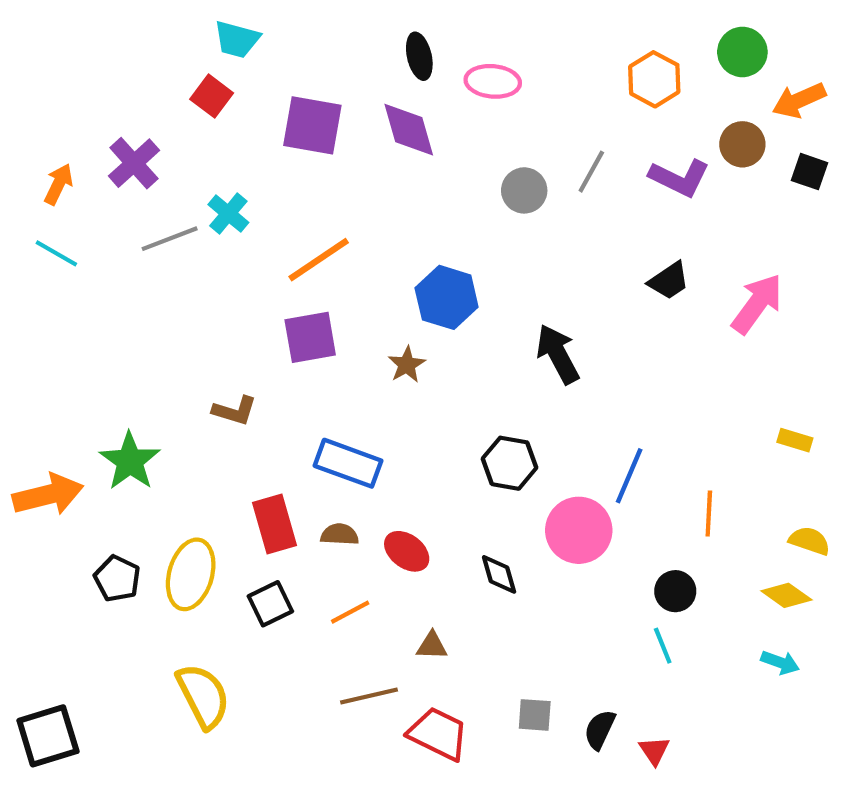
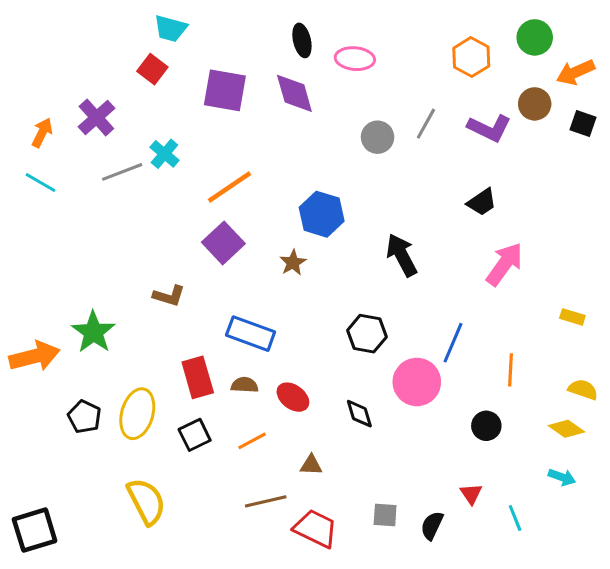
pink arrow: (757, 304) -> (504, 264), moved
purple square: (310, 337) -> (223, 243), turned -33
cyan line: (663, 646) -> (515, 518), moved
red triangle: (654, 751) -> (471, 494), moved

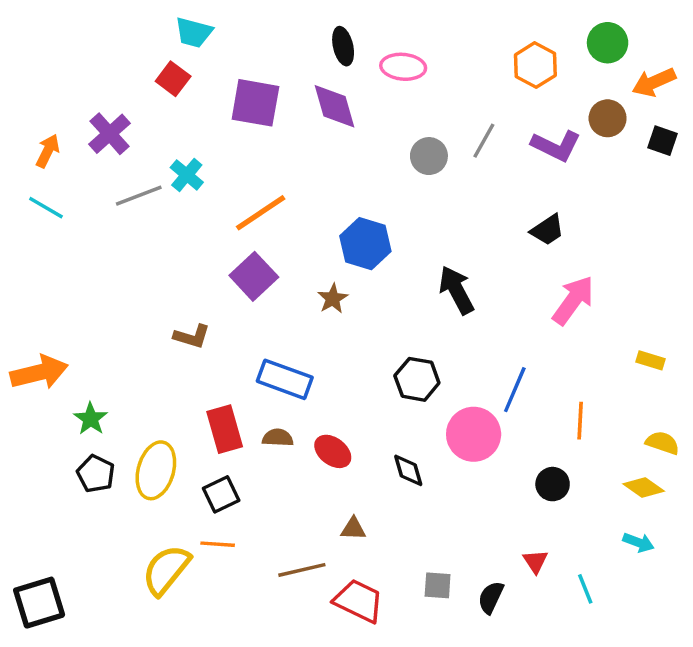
green star: (93, 332) -> (91, 419), moved, size x0.7
orange arrow: (35, 356) -> (39, 372), moved
orange line: (252, 441) -> (218, 544), moved, turned 32
yellow semicircle: (146, 501) -> (166, 570), turned -114

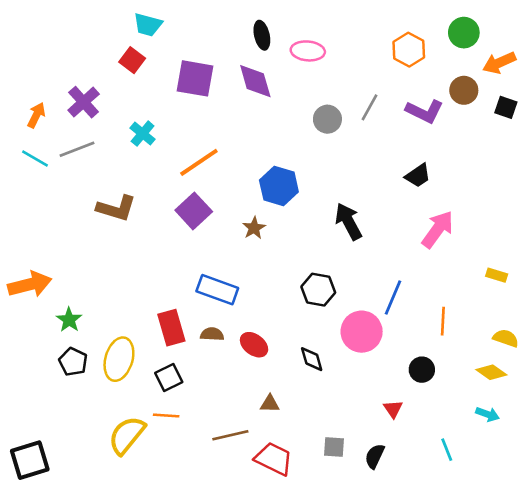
gray line: (139, 196) -> (77, 149), moved
brown L-shape: (192, 336) -> (116, 208), moved, size x1.4
red triangle: (535, 561) -> (393, 409), moved

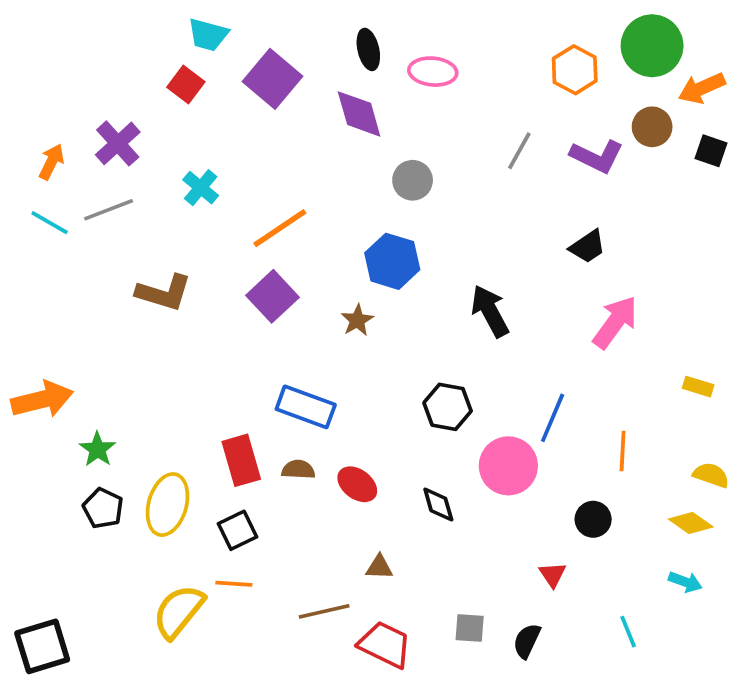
green circle: (464, 33) -> (652, 46), size x1.4
purple square: (195, 78) -> (273, 79), moved, turned 30
gray circle: (327, 119) -> (413, 180), moved

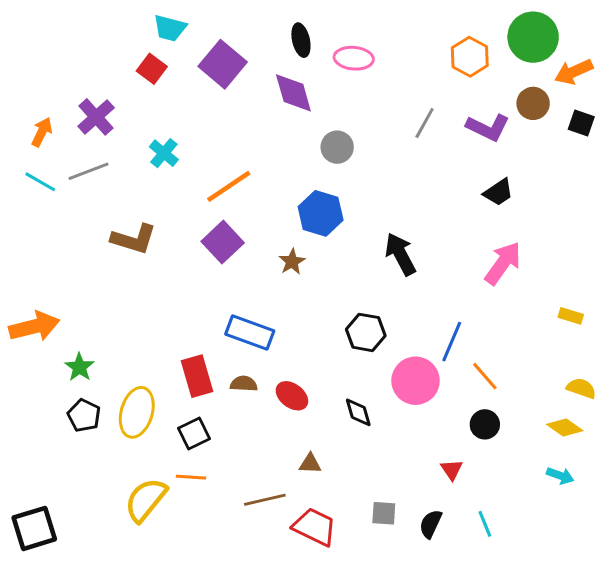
black trapezoid: (588, 247) -> (498, 192), moved
orange line: (623, 451) -> (485, 376), moved, turned -44
cyan line: (628, 632) -> (485, 524), moved

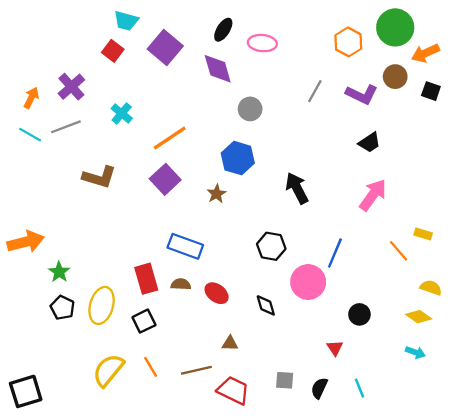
black ellipse: (301, 40) -> (223, 30), turned 45
orange line: (485, 376) -> (399, 251), moved
orange line: (191, 477) -> (151, 367), moved, turned 55

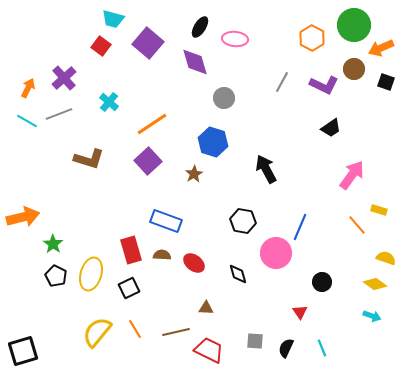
pink arrow: (373, 195) -> (352, 175), moved

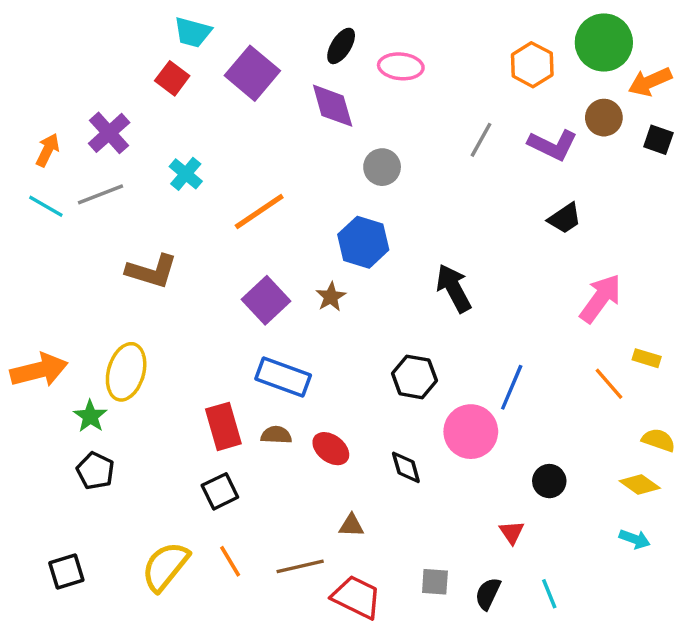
purple square: (148, 161) -> (266, 300), moved
yellow ellipse: (91, 274) -> (126, 372), moved
black square: (23, 351) -> (66, 571), moved, size x0.7

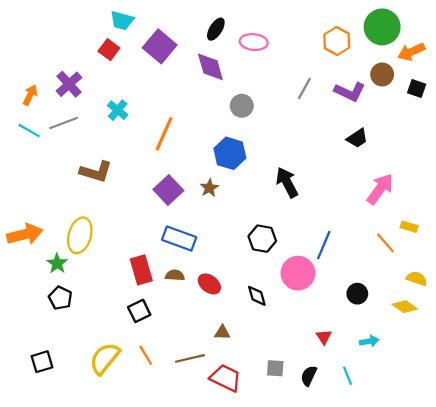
orange line: (259, 211) -> (164, 134), turned -32
black circle: (549, 481) -> (357, 294), moved
cyan arrow: (635, 539) -> (369, 341), moved, turned -30

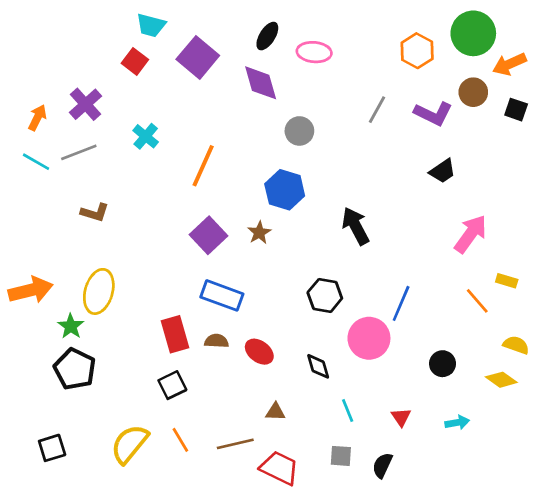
brown L-shape: (96, 172) -> (95, 213), moved, size x0.7
black pentagon: (60, 298) -> (75, 369), size x1.4
cyan line: (348, 376) -> (348, 410), moved

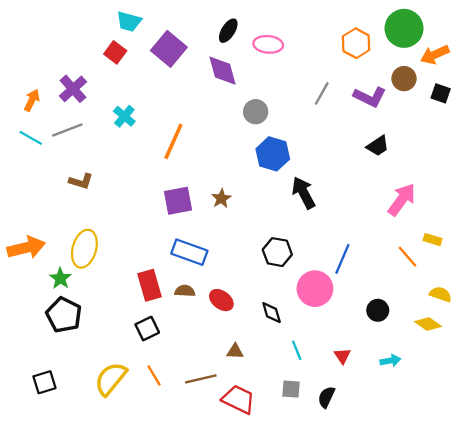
blue hexagon: (285, 190) -> (273, 154), moved
purple square: (208, 235) -> (178, 201), turned 32

